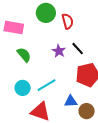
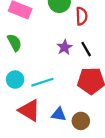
green semicircle: (24, 55) -> (14, 43), moved
blue triangle: (71, 101) -> (59, 114), moved

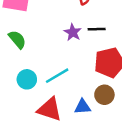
black line: (86, 49) -> (97, 29), turned -49
brown circle: (81, 121) -> (104, 95), moved

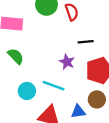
purple star: (73, 32) -> (67, 62), moved
cyan line: (57, 76) -> (54, 86), turned 55

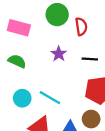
green semicircle: (16, 56) -> (17, 61), turned -30
purple star: (67, 62) -> (59, 54), moved

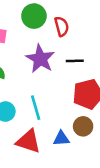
purple star: (59, 54) -> (40, 59), size x1.6
cyan line: (50, 98) -> (36, 108), turned 50

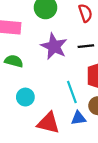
red semicircle: (62, 26) -> (85, 13), moved
cyan line: (36, 108) -> (72, 92), moved

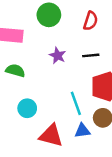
red semicircle: (85, 13) -> (91, 21), turned 36
purple star: (54, 46) -> (58, 56), size x0.6

